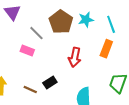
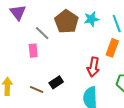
pink rectangle: (27, 51) -> (33, 51), turned 64
red arrow: (75, 57) -> (93, 67), moved

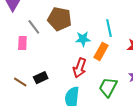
cyan star: (91, 19) -> (83, 39), moved
brown pentagon: (66, 22) -> (60, 19), turned -30

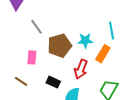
brown pentagon: (60, 19) -> (60, 46), moved, turned -30
pink rectangle: (22, 43) -> (32, 57), moved
black rectangle: (41, 78) -> (53, 82), moved, turned 48

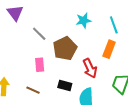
cyan star: (85, 41) -> (84, 20), moved
red arrow: (81, 69) -> (90, 68), turned -36

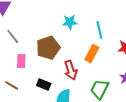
gray line: (39, 34) -> (13, 36), moved

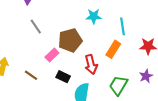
pink rectangle: (21, 61) -> (52, 55), moved, turned 40

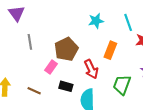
cyan star: (94, 16) -> (96, 21), moved
gray line: (36, 26) -> (30, 42), turned 35
cyan line: (123, 26) -> (128, 22), moved

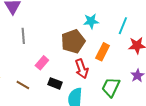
cyan line: (128, 22) -> (123, 26), turned 36
brown pentagon: (66, 49) -> (73, 41), moved

